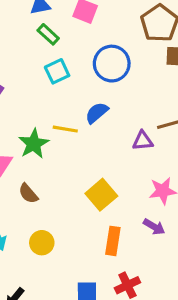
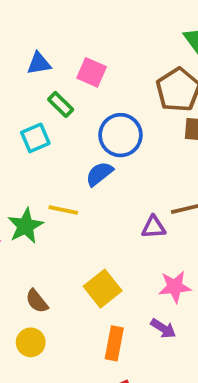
green rectangle: (48, 34) -> (61, 104), moved
cyan square: (57, 71) -> (35, 138), moved
blue semicircle: (97, 113) -> (99, 174), moved
brown semicircle: (28, 194) -> (37, 301), moved

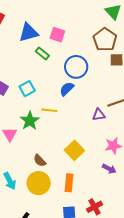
blue triangle: (39, 63) -> (29, 33), size x1.5
cyan square: (35, 138) -> (27, 89), moved
yellow circle: (31, 342) -> (39, 183), size x1.5
orange rectangle: (114, 343) -> (69, 183), moved

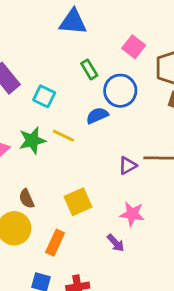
pink square: (57, 35) -> (134, 47), moved
green rectangle: (42, 54) -> (89, 69), moved
cyan square: (27, 89) -> (44, 96), turned 35
purple triangle: (99, 115) -> (128, 166), turned -40

